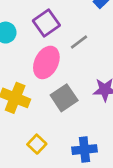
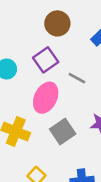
gray line: (79, 42) -> (77, 78), turned 66

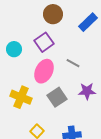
gray line: (77, 78) -> (73, 63), moved

